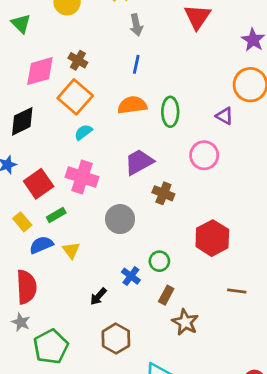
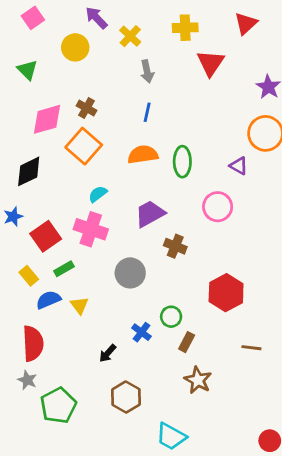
cyan semicircle: (83, 132) -> (98, 194), moved
brown rectangle: (166, 295) -> (187, 342), moved

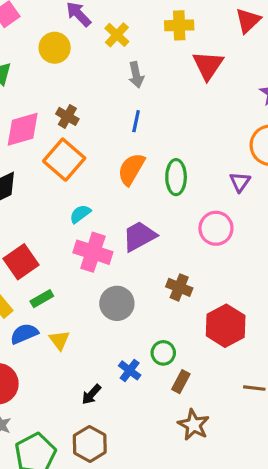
orange semicircle: (143, 155) -> (131, 169), turned -52
purple triangle: (239, 166) -> (240, 182), turned 36
pink cross: (91, 229) -> (93, 252), moved
brown cross: (175, 246) -> (179, 287), moved
brown hexagon: (126, 397) -> (90, 444), moved

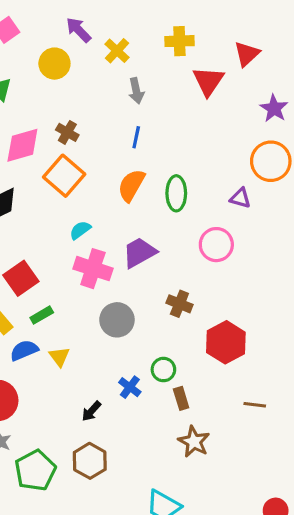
red triangle: (248, 21) -> (247, 54), moved
purple triangle: (240, 182) -> (240, 198), turned -50
brown rectangle: (181, 382) -> (181, 398), turned -45

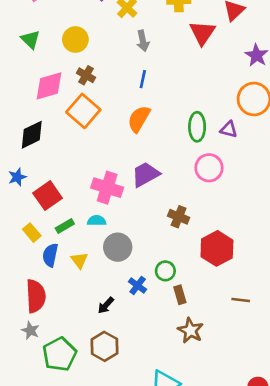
yellow circle: (54, 64) -> (75, 39), moved
green ellipse: (176, 193) -> (197, 127), moved
cyan semicircle: (80, 230) -> (97, 221), moved, turned 36
gray circle: (117, 320) -> (118, 247), moved
blue semicircle: (24, 350) -> (50, 255), turned -55

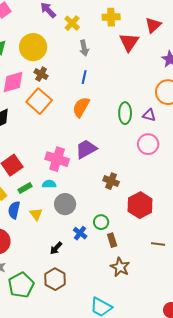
yellow circle: (75, 39) -> (33, 47), size x1.4
pink circle: (209, 168) -> (148, 144), moved

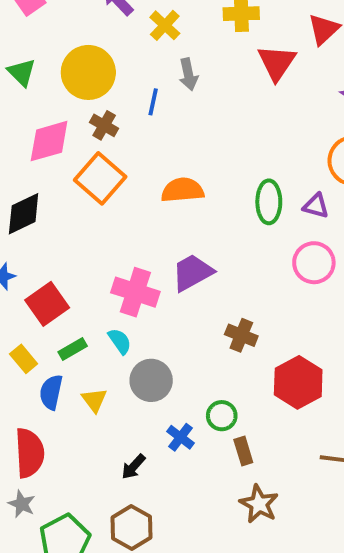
blue line: (84, 77) -> (153, 102), moved
orange semicircle: (81, 107) -> (182, 190), turned 55
cyan semicircle: (49, 184) -> (120, 341), turned 56

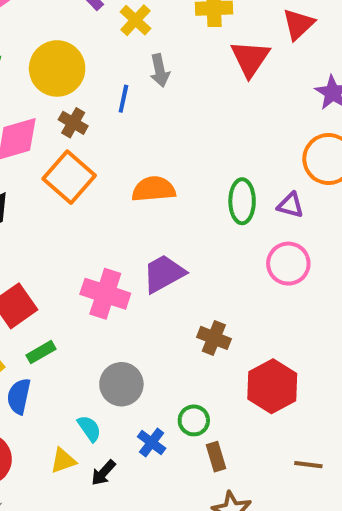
cyan semicircle: (120, 341) -> (89, 428), moved
yellow triangle: (94, 400) -> (63, 461), moved, turned 48

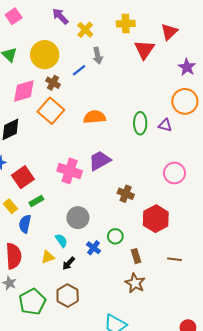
blue line: (123, 99) -> (79, 70), turned 40
pink circle: (288, 264) -> (174, 173), moved
brown rectangle: (216, 457) -> (136, 256), moved

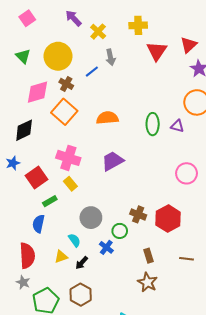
red triangle: (169, 32) -> (189, 45), moved
pink cross: (70, 171) -> (68, 158), moved
brown cross: (126, 194) -> (138, 214), moved
yellow rectangle: (10, 206) -> (70, 184), moved
green circle: (115, 236) -> (120, 231), moved

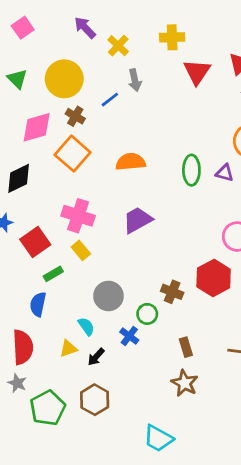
red hexagon: (168, 219) -> (214, 278), moved

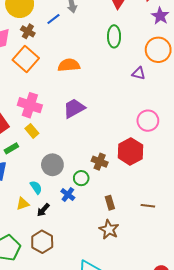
green ellipse: (191, 170) -> (114, 36), moved

